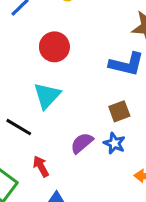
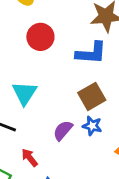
red circle: (54, 47) -> (40, 37), moved
brown square: (119, 111) -> (92, 96), size x1.4

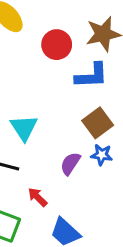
red circle: (40, 37) -> (57, 45), moved

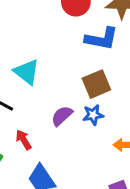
cyan triangle: (24, 128) -> (27, 72), turned -32
blue star: (102, 155) -> (93, 115), turned -30

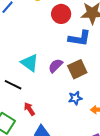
blue star: (93, 115) -> (75, 98), moved
purple semicircle: (62, 116) -> (55, 66), moved

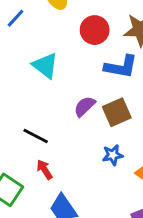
cyan triangle: (30, 63) -> (45, 66), moved
black line: (13, 85) -> (36, 136), moved

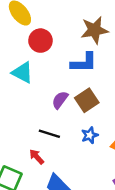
red circle: (95, 30) -> (40, 41), moved
black line: (36, 136) -> (49, 134), moved

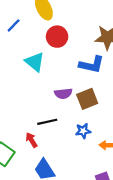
purple semicircle: (60, 100) -> (63, 94), turned -144
black line: (49, 134) -> (47, 122), turned -42

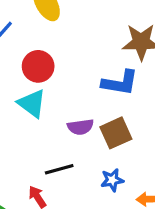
red circle: (57, 37) -> (38, 66), moved
cyan triangle: (35, 62) -> (32, 103), moved

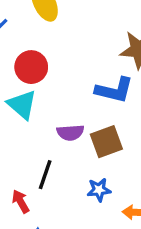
black line: (59, 169) -> (45, 175), turned -60

